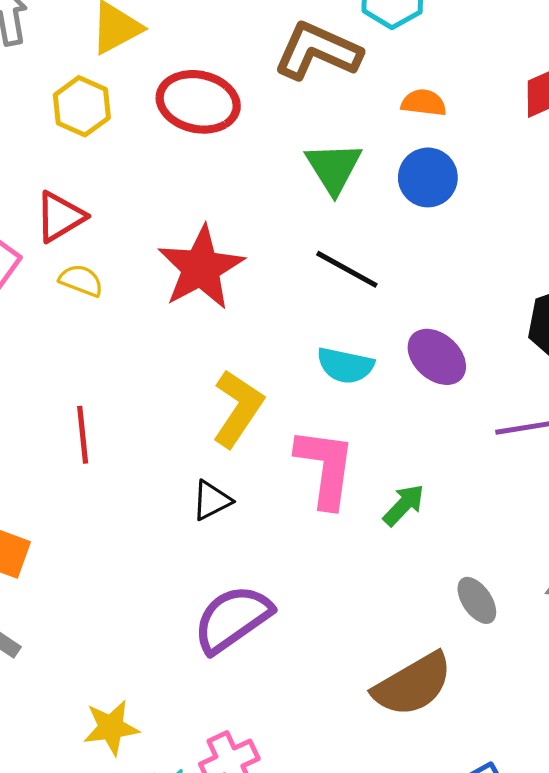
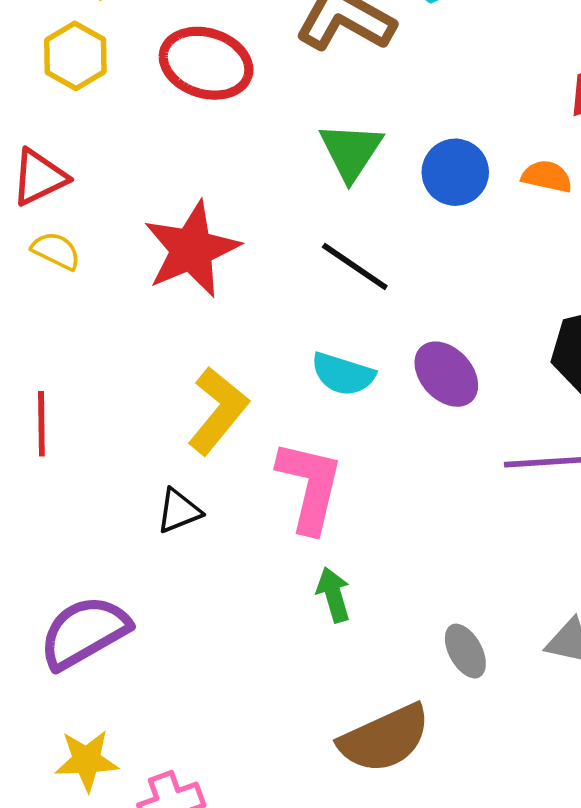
orange semicircle: (424, 103) -> (547, 176), moved
green arrow: (404, 505) -> (333, 595), moved, turned -66
purple semicircle: (232, 619) -> (84, 632), moved
yellow star: (111, 728) -> (87, 760), moved

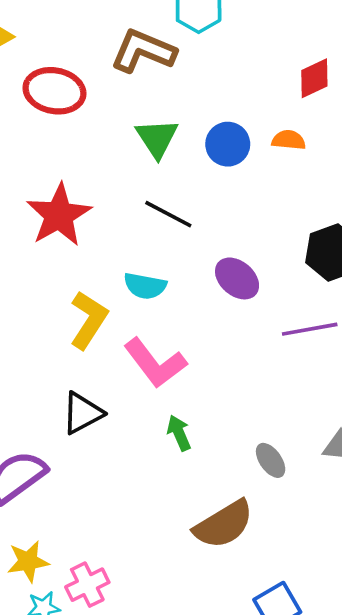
cyan semicircle: (343, 374) -> (145, 286), moved
pink L-shape: (310, 486) -> (155, 363), turned 136
black triangle: (179, 511) -> (82, 413), moved, size x1.4

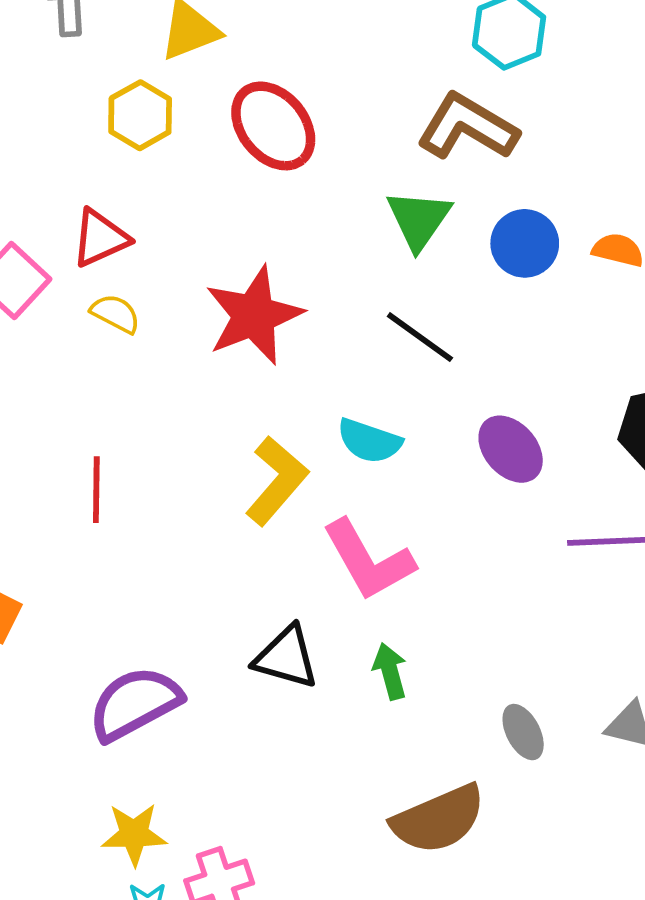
brown L-shape: (143, 51) -> (467, 127), moved
red ellipse: (54, 91) -> (273, 126), turned 32
black triangle: (82, 413) -> (286, 657), moved, turned 36

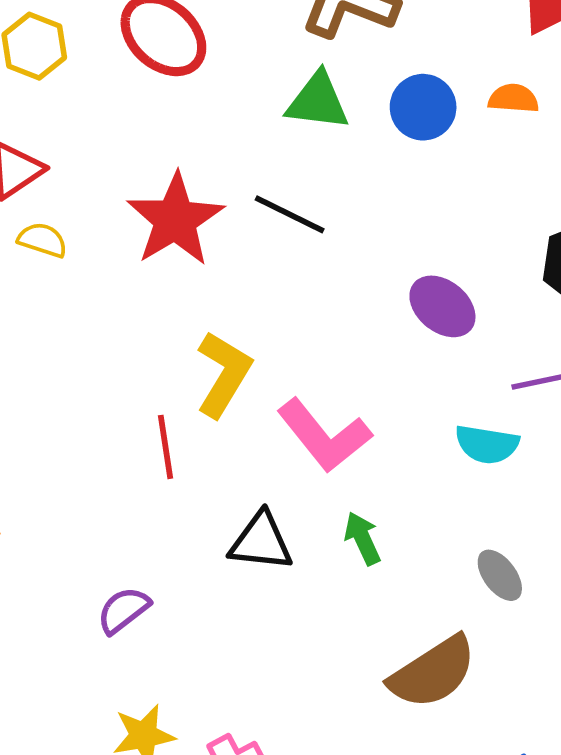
green triangle: (419, 219) -> (318, 101), turned -48
black line: (420, 337) -> (290, 214), moved
cyan semicircle: (369, 441) -> (487, 444), moved
red line: (96, 490) -> (165, 447), moved
purple semicircle: (135, 703) -> (123, 610), size x0.6

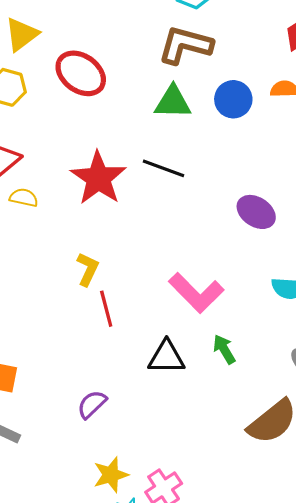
yellow L-shape: (224, 374) -> (88, 269), moved, size x0.7

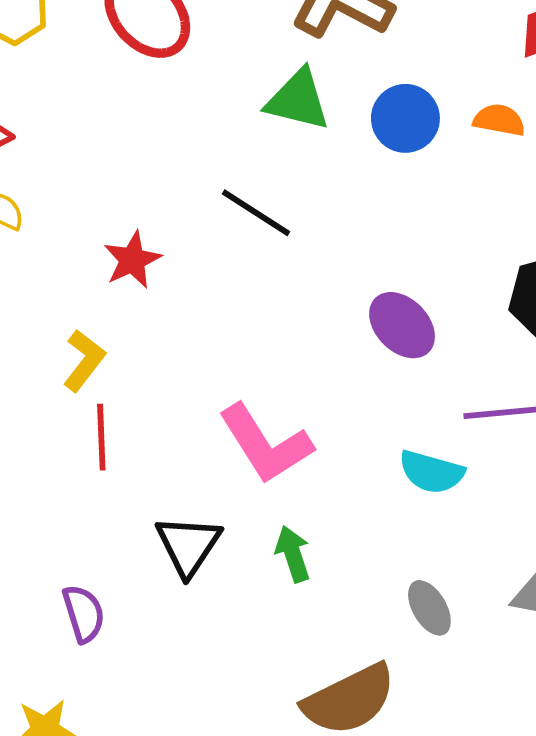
red star: (98, 178) -> (132, 260), moved, size x0.6
black triangle: (166, 357) -> (188, 545), turned 51
purple semicircle: (92, 404) -> (84, 614), moved, turned 104

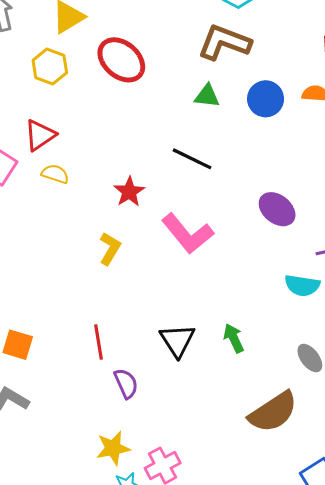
green triangle: (298, 100) -> (207, 96), size x0.7
red line: (101, 437) -> (99, 342), moved
pink L-shape: (266, 444) -> (187, 234), moved

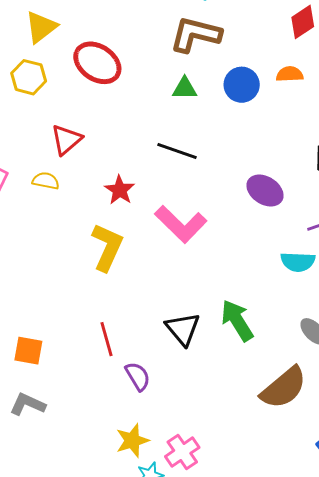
red triangle: (40, 135) -> (66, 140), moved
yellow L-shape: (110, 249) -> (107, 247), size x1.5
green arrow: (234, 338) -> (237, 320), size x1.5

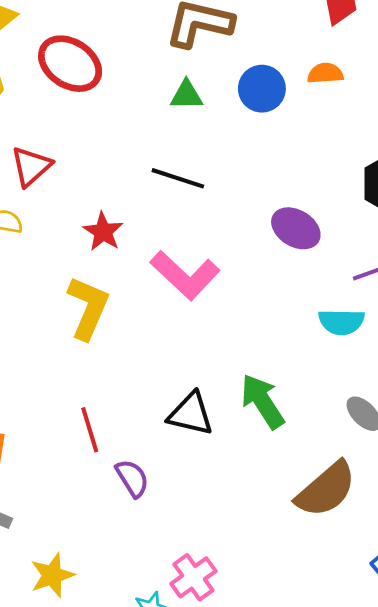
black triangle: (183, 329) -> (191, 414), turned -36
yellow star: (132, 441) -> (52, 575), moved

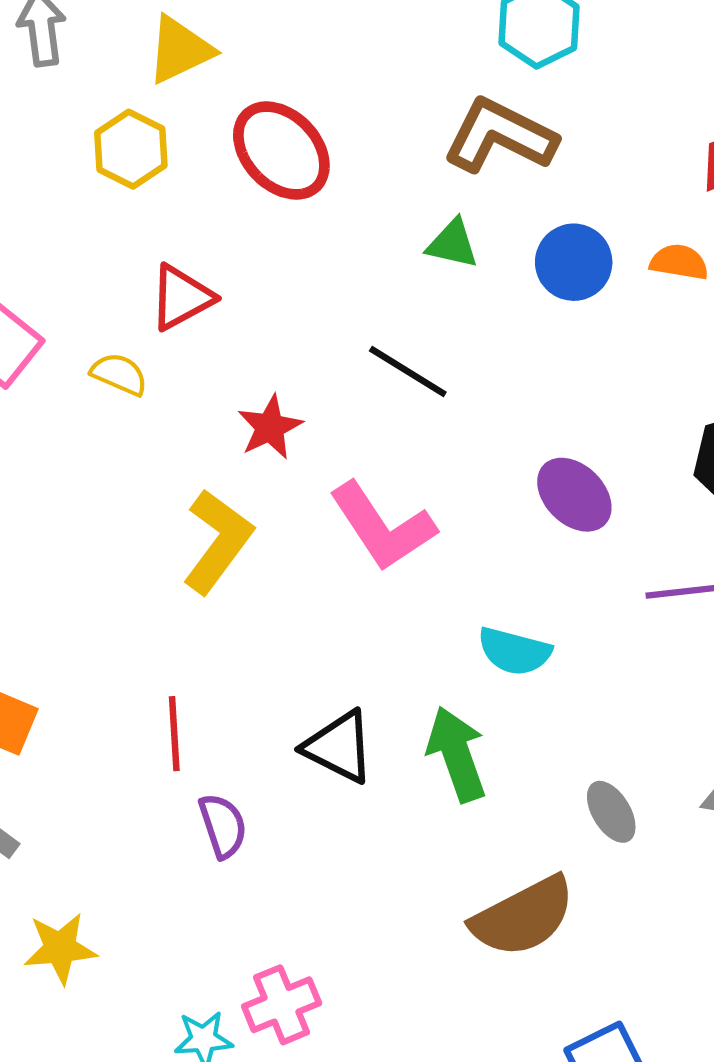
cyan semicircle: (341, 322) -> (514, 651), moved

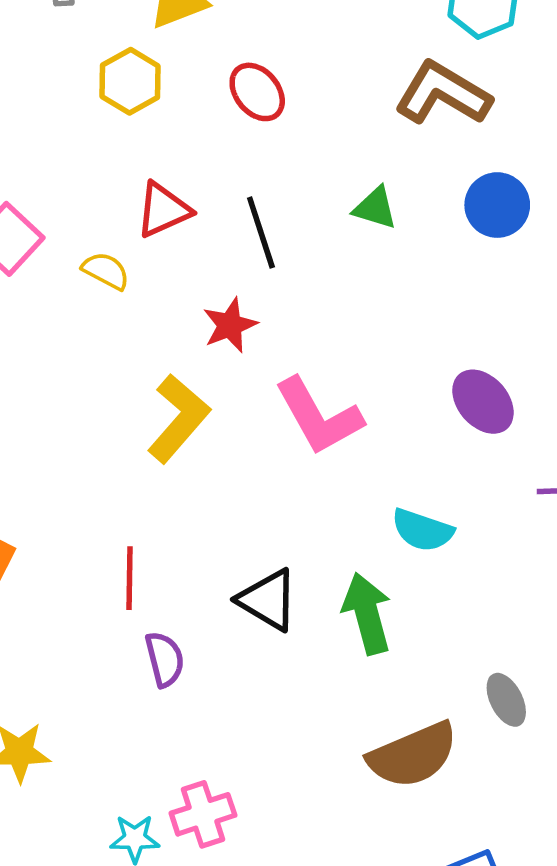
red ellipse: (281, 150) -> (257, 92), size x0.7
green triangle: (453, 244) -> (375, 208), moved
black line: (408, 372) -> (261, 232), moved, turned 36
gray ellipse: (611, 812) -> (506, 700), moved

